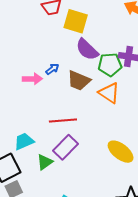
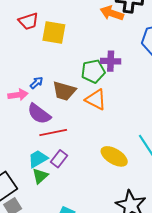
purple semicircle: (87, 50) -> (39, 114), moved
cyan trapezoid: (24, 141) -> (38, 159), moved
purple rectangle: (65, 147) -> (59, 159), size x0.7

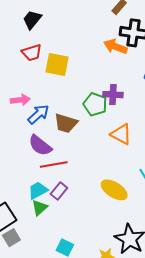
green pentagon: (93, 71) -> (95, 104), turned 30
blue arrow: (37, 83) -> (38, 114), size x1.6
pink arrow: (18, 95) -> (20, 100), moved
orange triangle: (96, 99) -> (121, 134), moved

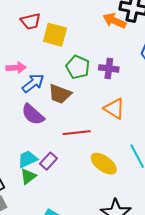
green pentagon: (95, 104) -> (78, 67), moved
red line: (54, 165) -> (77, 133), moved

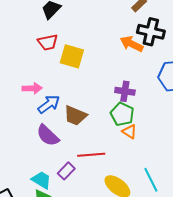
green pentagon: (78, 67) -> (122, 114), moved
orange triangle: (114, 109) -> (129, 132), size x0.7
cyan trapezoid: (28, 159) -> (41, 180), turned 55
purple rectangle: (49, 161) -> (66, 171), moved

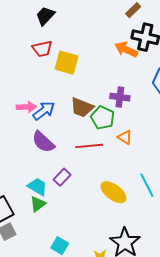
pink arrow: (32, 88) -> (26, 107), moved
green pentagon: (122, 114) -> (103, 118), moved
brown trapezoid: (75, 116) -> (82, 107), moved
red line: (91, 155) -> (89, 146), moved

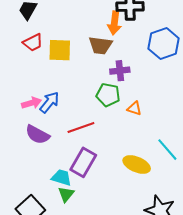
orange arrow: (126, 49) -> (114, 23), turned -95
brown trapezoid: (82, 107) -> (100, 45), moved
purple semicircle: (43, 142) -> (37, 135), moved
red line: (89, 146) -> (81, 127), moved
purple rectangle: (62, 177) -> (83, 162), size x1.6

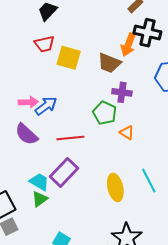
yellow ellipse: (137, 165) -> (115, 187), turned 40

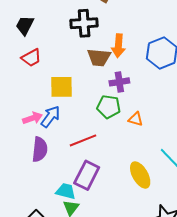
black cross: (147, 33) -> (84, 23), moved
orange arrow: (128, 45) -> (118, 46), moved
yellow square: (69, 58) -> (61, 87), moved
purple semicircle: (26, 134) -> (40, 149), turned -110

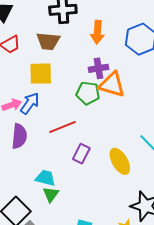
brown trapezoid: (99, 58) -> (48, 41), moved
orange triangle: (136, 119) -> (112, 85), moved, size x1.8
purple rectangle: (87, 175) -> (81, 154), moved, size x0.7

